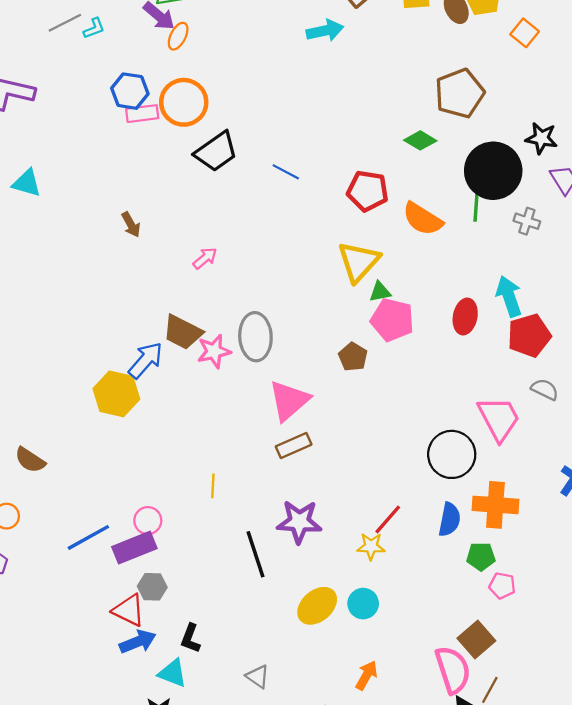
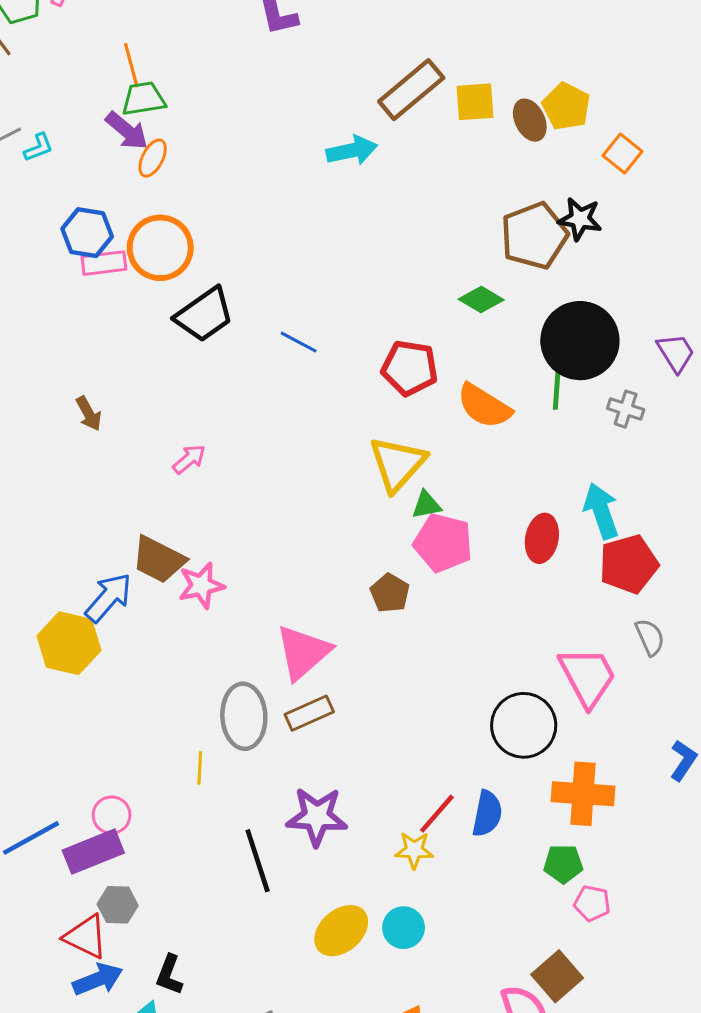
black star: (541, 138) -> (580, 219), moved
gray ellipse: (255, 337) -> (244, 716), moved
gray semicircle: (545, 389) -> (650, 637), turned 40
blue semicircle: (449, 519) -> (487, 814), moved

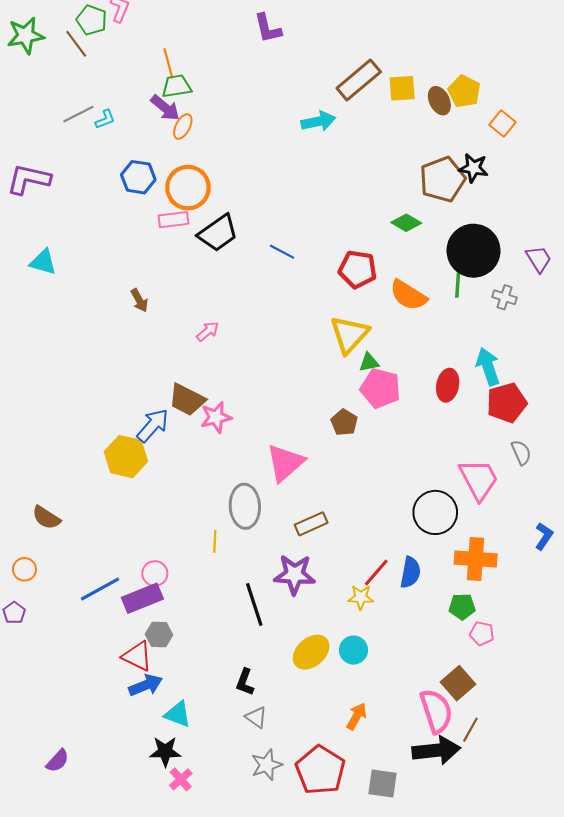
pink rectangle: (104, 263) -> (173, 220), moved
brown rectangle: (309, 713) -> (311, 524), moved
black L-shape: (169, 975) -> (245, 682), moved

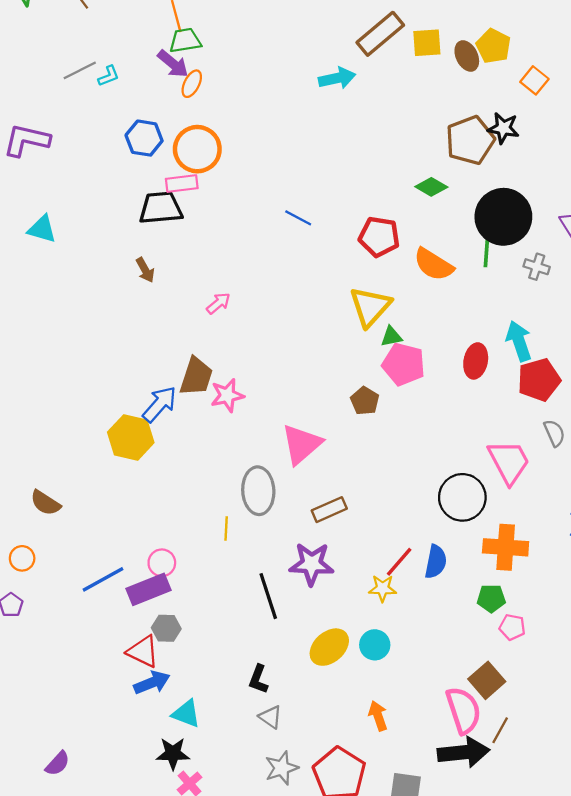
black trapezoid: (218, 233) -> (161, 208), moved, turned -150
brown trapezoid: (187, 400) -> (196, 376), turned -99
orange arrow: (357, 716) -> (378, 716), turned -48

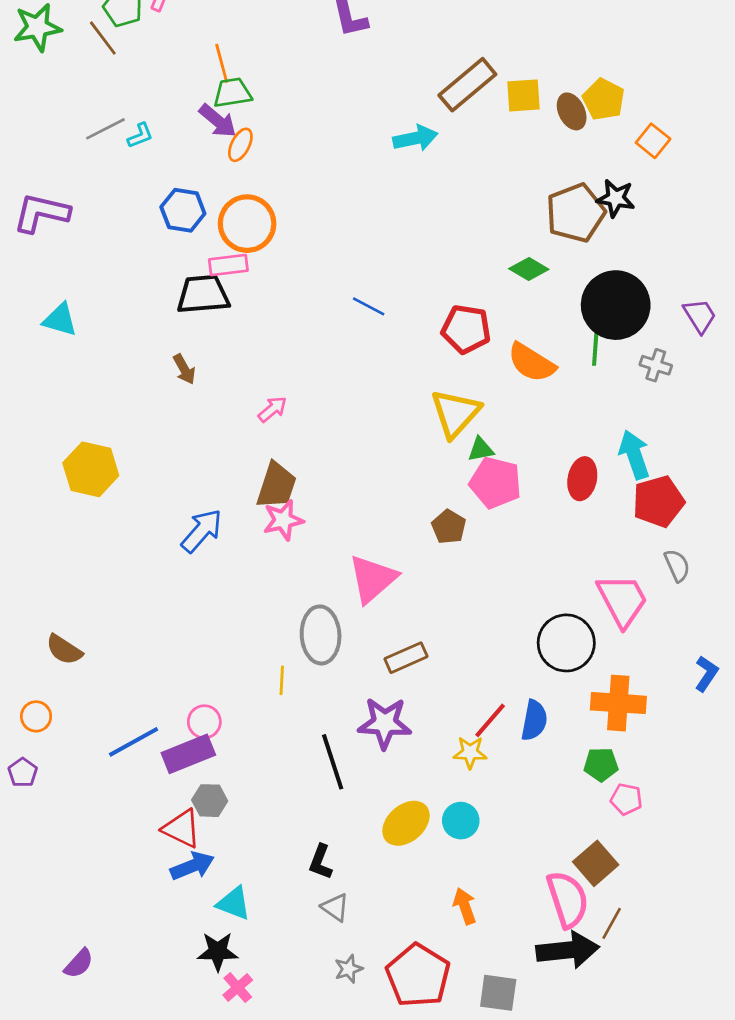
brown trapezoid: (196, 376) -> (276, 485), moved
yellow hexagon: (131, 437) -> (91, 469), moved
gray star: (282, 768) -> (349, 969), size x0.7

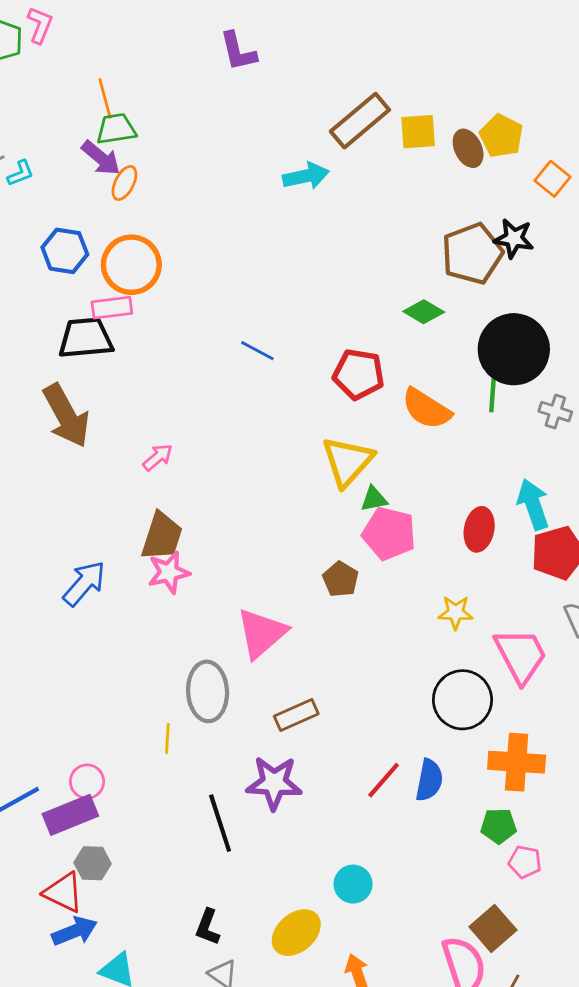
brown arrow: (184, 369) -> (66, 416), size x2.0
yellow star: (470, 752) -> (456, 612), moved
yellow ellipse: (406, 823) -> (296, 933), moved

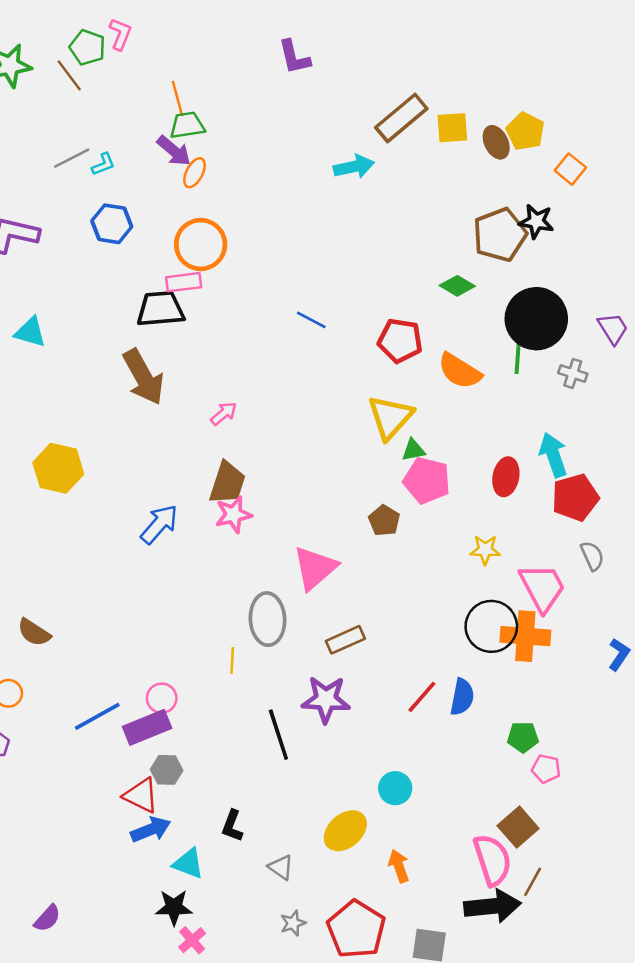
blue hexagon: (65, 251) -> (112, 224), moved
orange cross: (517, 762) -> (525, 636), moved
black L-shape: (208, 927) -> (232, 826), moved

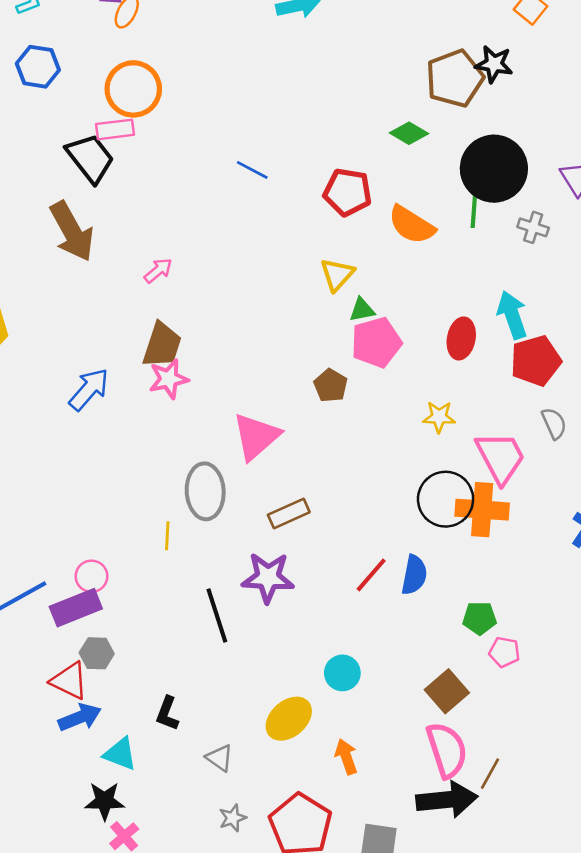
black trapezoid: (160, 309) -> (90, 158), turned 57
yellow triangle: (390, 417) -> (337, 274), size x0.7
pink pentagon: (427, 480) -> (376, 342), turned -30
brown square: (518, 827) -> (447, 691), moved

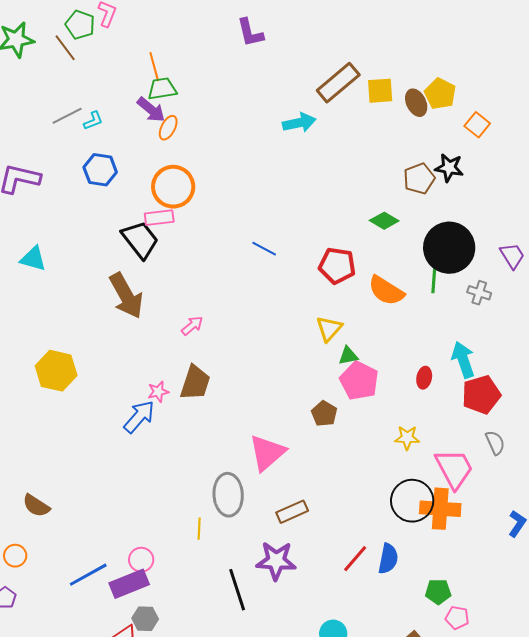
brown pentagon: (455, 78) -> (419, 179), size x0.7
red ellipse: (461, 338) -> (424, 378), size x0.7
pink pentagon: (376, 342) -> (359, 381), turned -30
pink star: (169, 379) -> (158, 392), moved, size x0.7

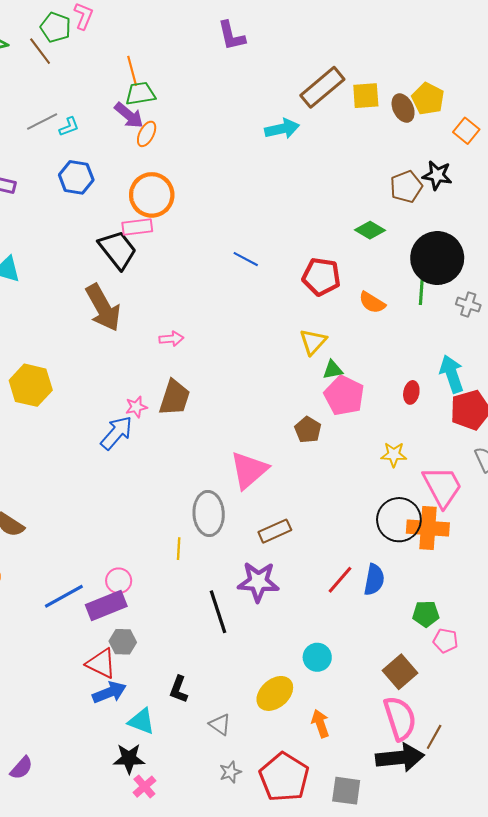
orange semicircle: (386, 291) -> (372, 302), size x0.7
pink arrow: (192, 326) -> (171, 339), turned 35

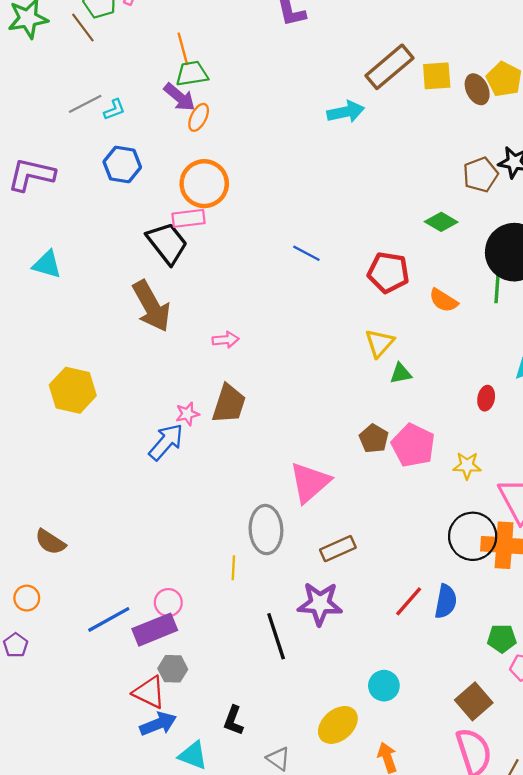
pink pentagon: (344, 396) -> (413, 445), moved

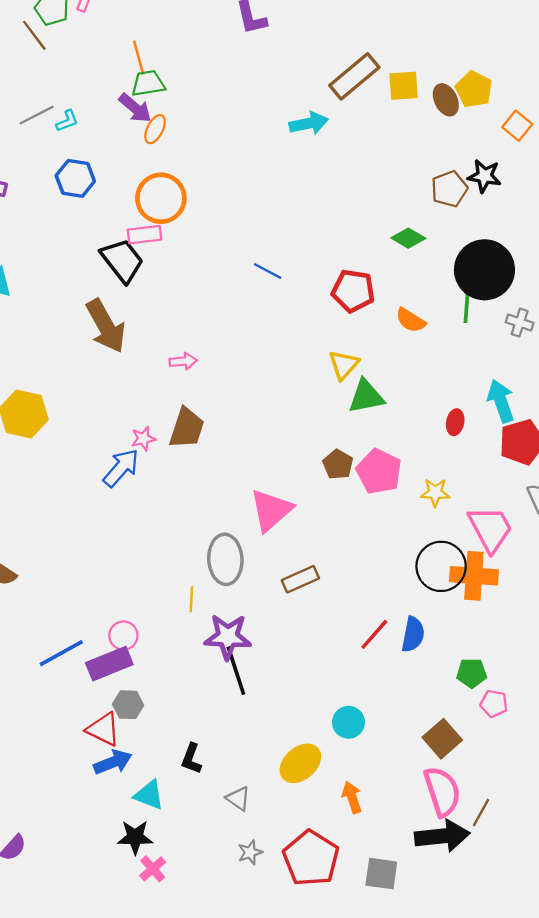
green triangle: (401, 373) -> (366, 396), size x1.6
purple star: (320, 604) -> (228, 637), moved

